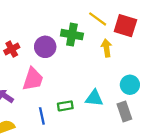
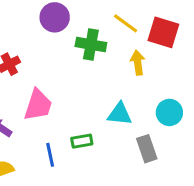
purple circle: (45, 47) -> (55, 17), moved
cyan triangle: (94, 98) -> (120, 114), moved
gray rectangle: (124, 112) -> (147, 149), moved

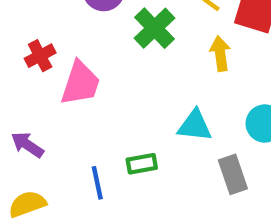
green cross: (91, 45) -> (154, 28), turned 36
pink trapezoid: (38, 105) -> (80, 83), moved

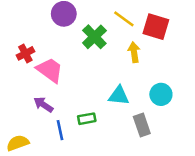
pink trapezoid: (80, 83) -> (50, 70), turned -72
purple arrow: (27, 145) -> (43, 105), moved

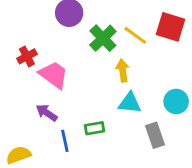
yellow line: (124, 19) -> (135, 35), moved
yellow arrow: (134, 52) -> (123, 71), moved

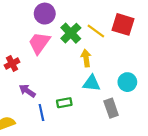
red cross: (27, 56) -> (12, 64), moved
pink trapezoid: (54, 75) -> (39, 43), moved, turned -90

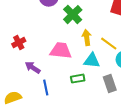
yellow line: (96, 31) -> (109, 44), moved
pink trapezoid: (39, 43) -> (61, 51), moved, turned 60
green rectangle: (64, 103) -> (78, 79), moved

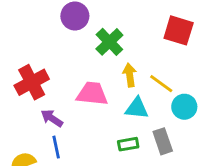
red cross: (19, 43) -> (32, 82), size x1.6
green rectangle: (78, 79) -> (128, 144), moved
blue line: (46, 88) -> (56, 147), moved

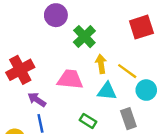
red square: (179, 30) -> (141, 27), turned -35
green rectangle: (128, 144) -> (88, 121), moved, turned 42

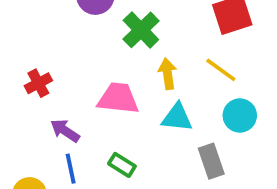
red cross: (20, 70) -> (38, 83), size x0.6
yellow line: (127, 71) -> (221, 70), moved
green rectangle: (88, 121) -> (122, 165), moved

